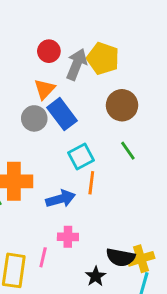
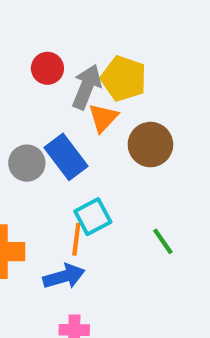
orange triangle: (44, 89) -> (103, 118), moved
green line: (128, 151) -> (163, 241), moved
orange line: (91, 183) -> (76, 239), moved

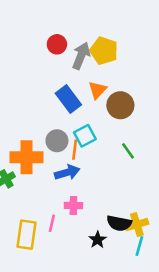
orange triangle: (103, 118) -> (98, 90), moved
brown circle: (150, 145) -> (120, 105), moved
gray circle: (27, 163) -> (57, 141), moved

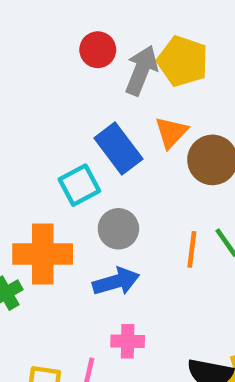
cyan square: (85, 136) -> (79, 185), moved
gray circle: (57, 141) -> (118, 229), moved
orange line: (75, 150) -> (192, 249), moved

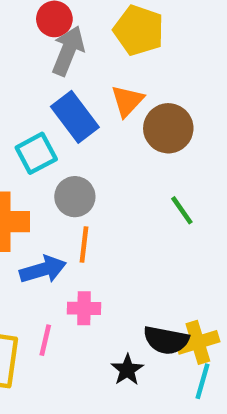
gray arrow: (141, 70) -> (68, 51), moved
orange line: (192, 249) -> (84, 244), moved
blue arrow: (116, 282) -> (43, 270), moved

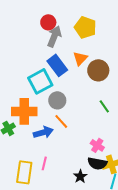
cyan square: (36, 153) -> (40, 81), size x1.4
orange line: (84, 244) -> (61, 121), turned -49
pink cross: (84, 308) -> (97, 145), moved, turned 32

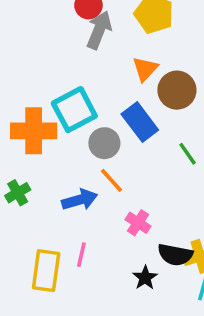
blue rectangle: (57, 65) -> (140, 122), moved
orange cross: (24, 111) -> (34, 131), moved
pink cross: (97, 145) -> (138, 223), moved

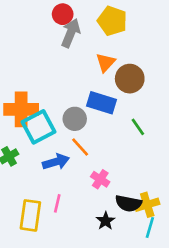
cyan square: (74, 110) -> (38, 127), moved
blue rectangle: (140, 122) -> (102, 103), turned -36

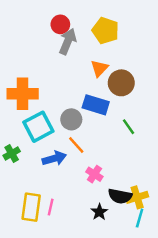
orange cross: (21, 109) -> (23, 94), moved
pink line: (57, 203) -> (51, 207), moved

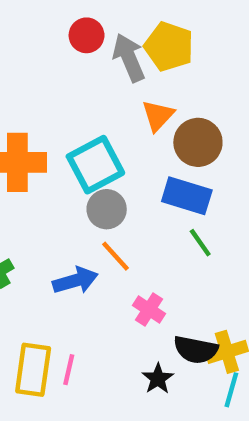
gray arrow: (68, 41) -> (129, 58), moved, turned -45
blue rectangle: (96, 105) -> (187, 196), moved
cyan square: (38, 127) -> (95, 165), moved
green line: (129, 127) -> (200, 243), moved

